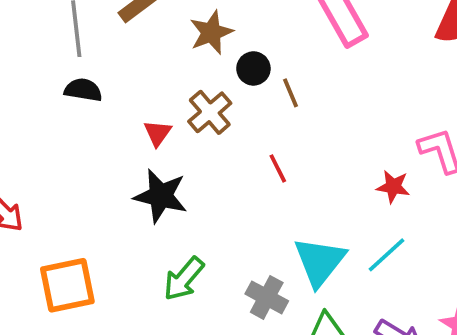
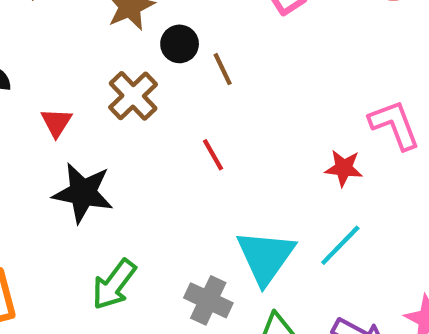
red triangle: (158, 133) -> (56, 122), moved

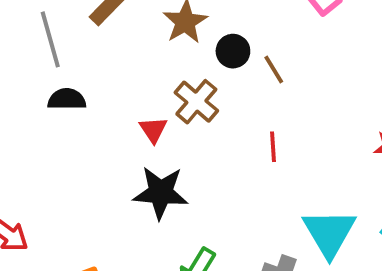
red triangle: (56, 122) -> (153, 130), moved
red line: (213, 155) -> (273, 147), turned 32

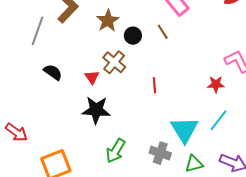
gray line: (50, 39) -> (37, 31), turned 36
brown line: (274, 70) -> (163, 32), moved
black semicircle: (67, 99) -> (53, 72), moved, turned 36

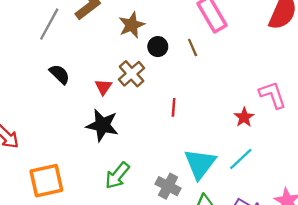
red star: (216, 84) -> (244, 117), turned 30

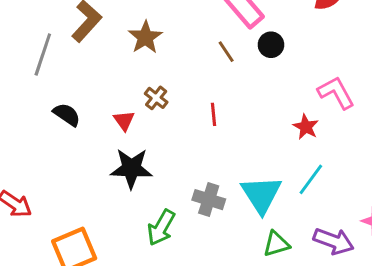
black circle: (158, 47) -> (271, 45), moved
brown cross: (132, 74) -> (156, 98), size x0.7
red line: (174, 107) -> (213, 114), moved
gray cross: (168, 186) -> (209, 200), moved

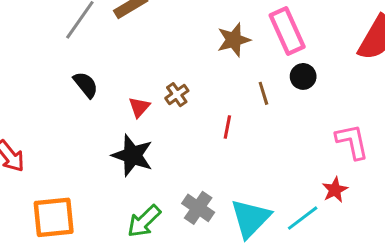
brown star: (145, 37) -> (234, 40), moved
brown line: (226, 52) -> (263, 93), moved
red star: (306, 127) -> (335, 190), moved

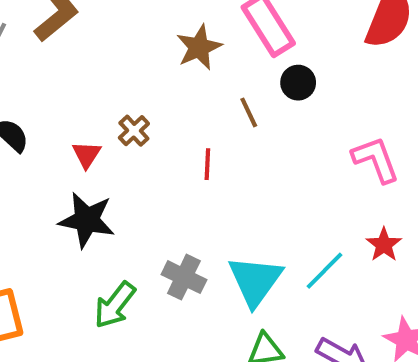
red star: (335, 190) -> (384, 245), moved

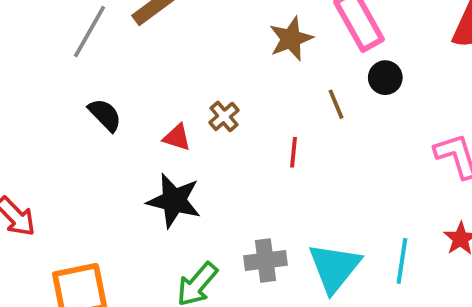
red triangle: (87, 155) -> (177, 137), turned -48
cyan line: (325, 271) -> (402, 261), turned -39
gray cross: (184, 277) -> (266, 261), turned -36

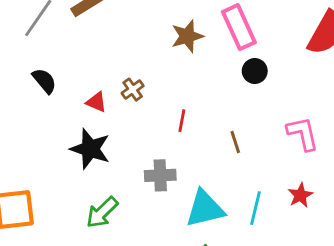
brown line: (336, 104) -> (235, 142), moved
gray cross: (266, 261) -> (160, 175), moved
cyan triangle: (334, 267) -> (205, 209), turned 33

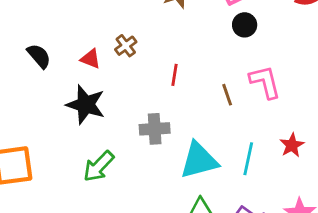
black semicircle: (44, 81) -> (39, 56), moved
pink L-shape: (303, 134) -> (265, 82), moved

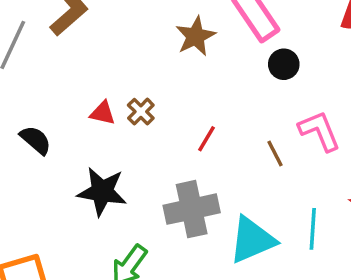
red triangle: (91, 59) -> (103, 113), moved
red line: (175, 75) -> (206, 139), turned 30
gray cross: (155, 129) -> (192, 209), size x1.4

